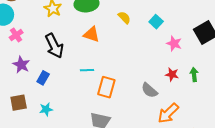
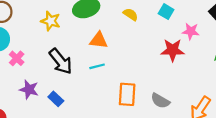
cyan line: (87, 70) -> (97, 66), moved
red star: (172, 74) -> (173, 50), moved, size x1.5
blue rectangle: (43, 78) -> (56, 99), turned -64
gray semicircle: (149, 90) -> (160, 101), moved

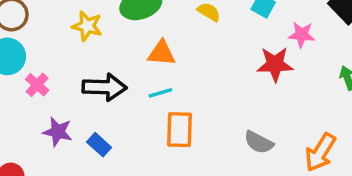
black arrow: (61, 61) -> (105, 87), turned -48
orange rectangle: (127, 94) -> (179, 130), moved

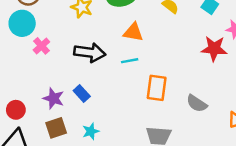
orange rectangle: (179, 130) -> (157, 88), moved
purple star: (58, 132) -> (54, 98), moved

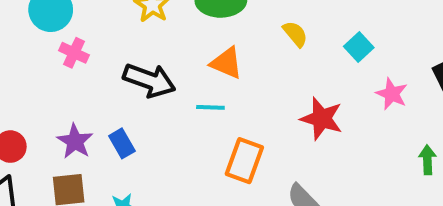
pink cross: (41, 46) -> (74, 53), turned -35
red star: (214, 49) -> (322, 119), moved

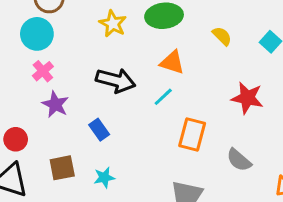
pink cross: (74, 53) -> (43, 71), moved, turned 30
cyan line: (210, 107) -> (163, 97), turned -40
purple star: (75, 141) -> (55, 104), moved

